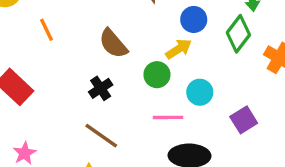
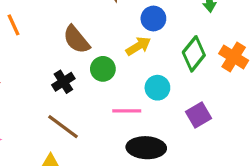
green diamond: (238, 34) -> (194, 54), moved
green circle: (157, 75) -> (103, 69), moved

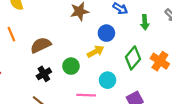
brown semicircle: (76, 40) -> (41, 45), moved, turned 102

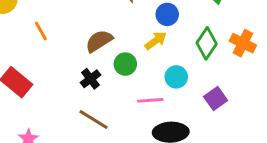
brown semicircle: (41, 45) -> (99, 41), moved

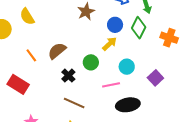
orange line: (41, 31) -> (31, 55), moved
brown semicircle: (99, 41) -> (57, 51), moved
green diamond: (207, 43) -> (139, 28), moved

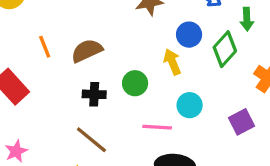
yellow arrow: (109, 44) -> (172, 62), turned -84
black cross: (68, 76) -> (94, 94), turned 32
purple square: (155, 78) -> (241, 122), moved

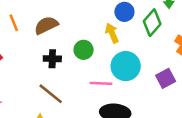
cyan circle: (190, 105) -> (126, 66), size x1.5

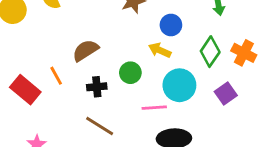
orange line: (14, 23) -> (56, 76), moved
green diamond: (152, 23) -> (210, 52), moved
yellow arrow: (112, 33) -> (160, 50), turned -36

